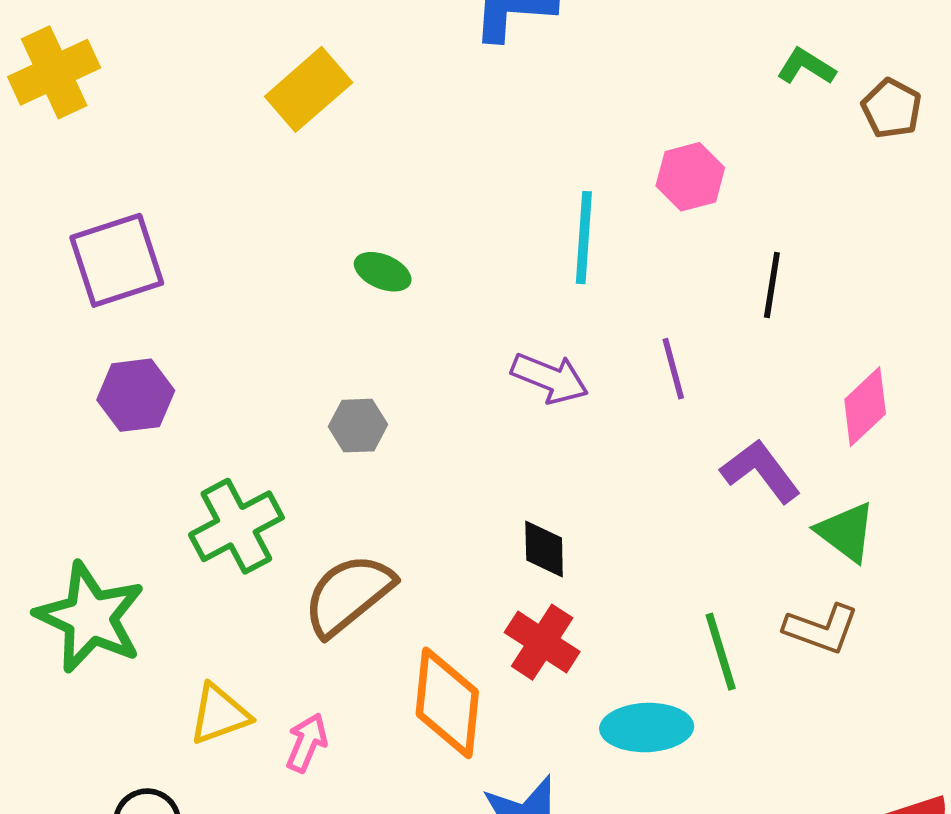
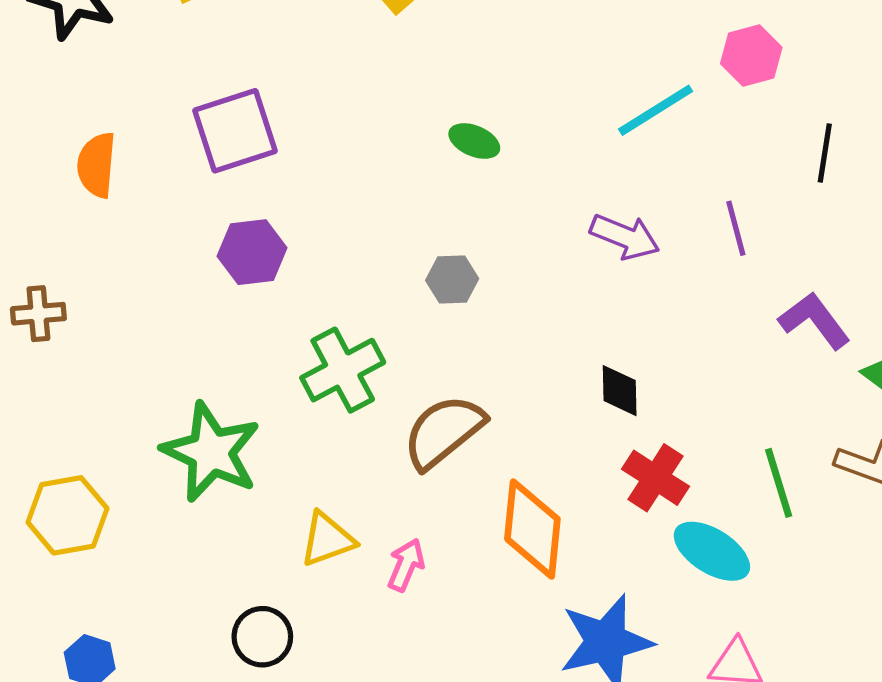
cyan line: (584, 238) -> (656, 110), turned 54
red cross: (542, 642) -> (656, 478), moved
cyan ellipse: (647, 728) -> (712, 551), turned 34

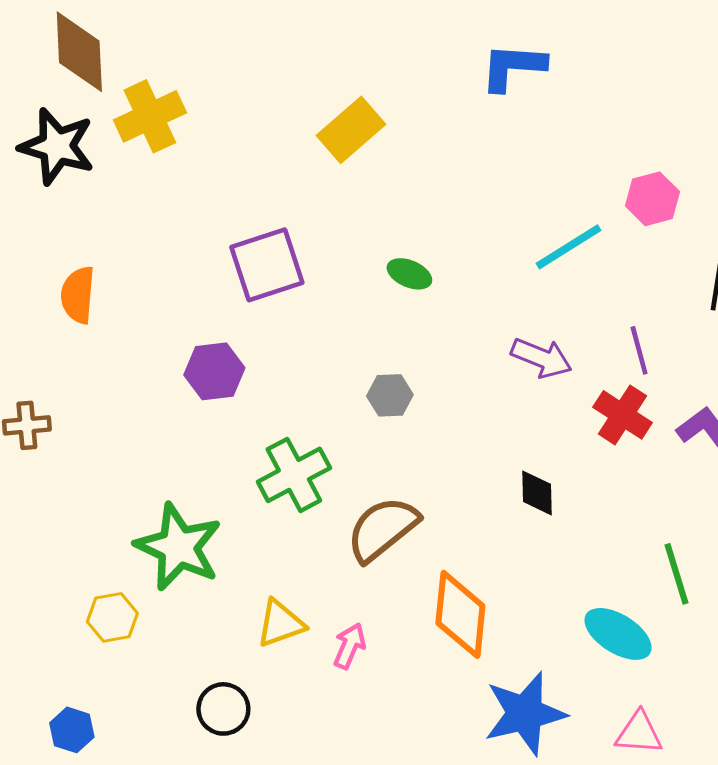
purple square: (235, 131) -> (267, 265), moved
red cross: (656, 478) -> (623, 415), moved
yellow hexagon: (67, 515) -> (112, 617), moved, size x0.7

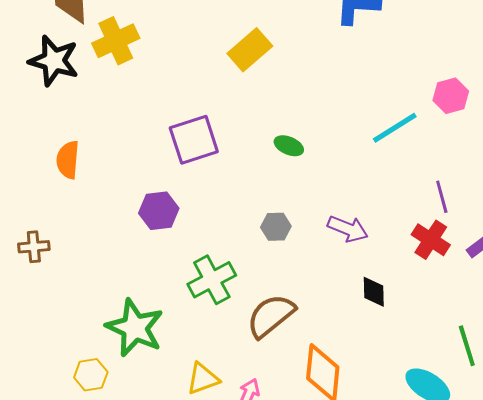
purple arrow: (541, 358) -> (348, 229), moved

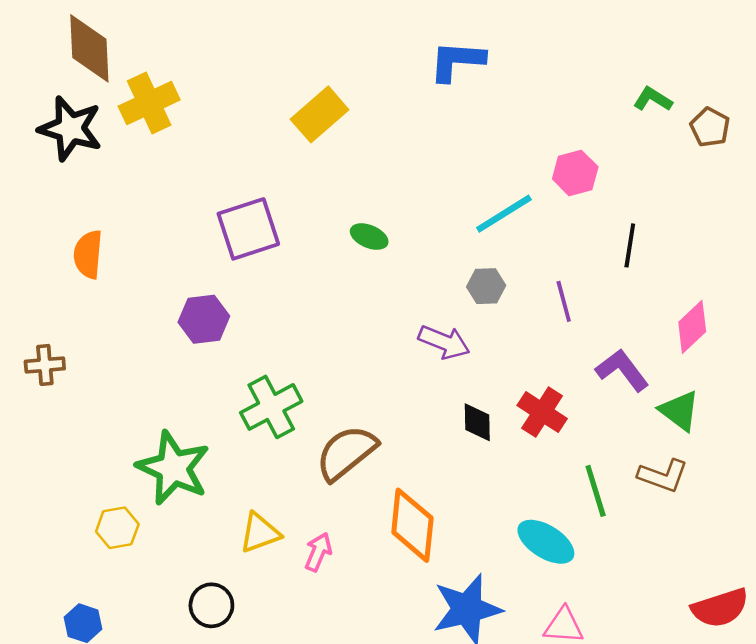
gray hexagon: (276, 227) -> (486, 286), moved
red cross: (431, 240) -> (542, 412), moved

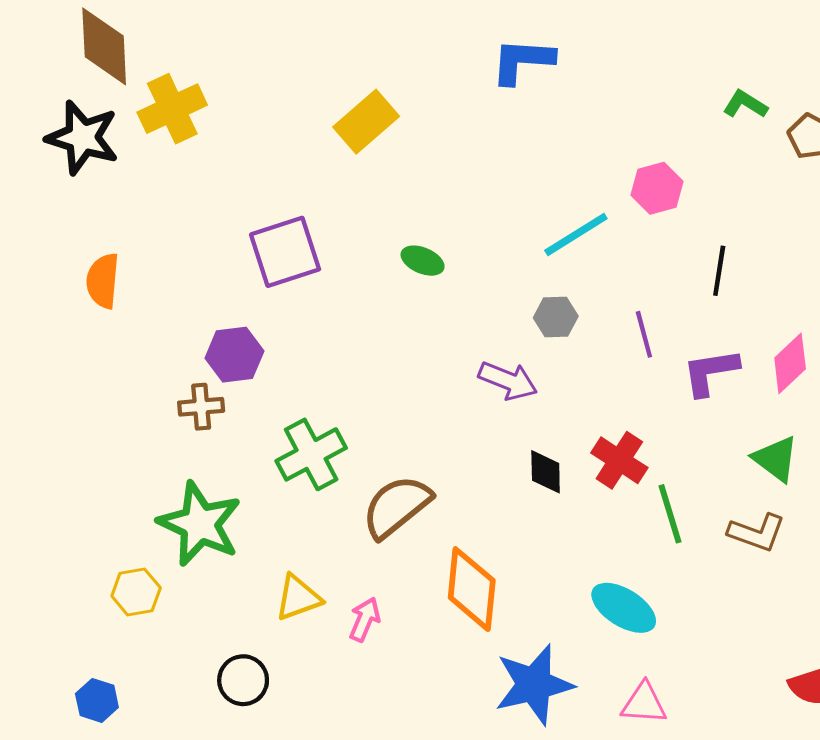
brown cross: (45, 365) -> (201, 407), moved
purple L-shape: (622, 370) -> (710, 372), moved, turned -62
green line: (596, 491) -> (670, 514), moved

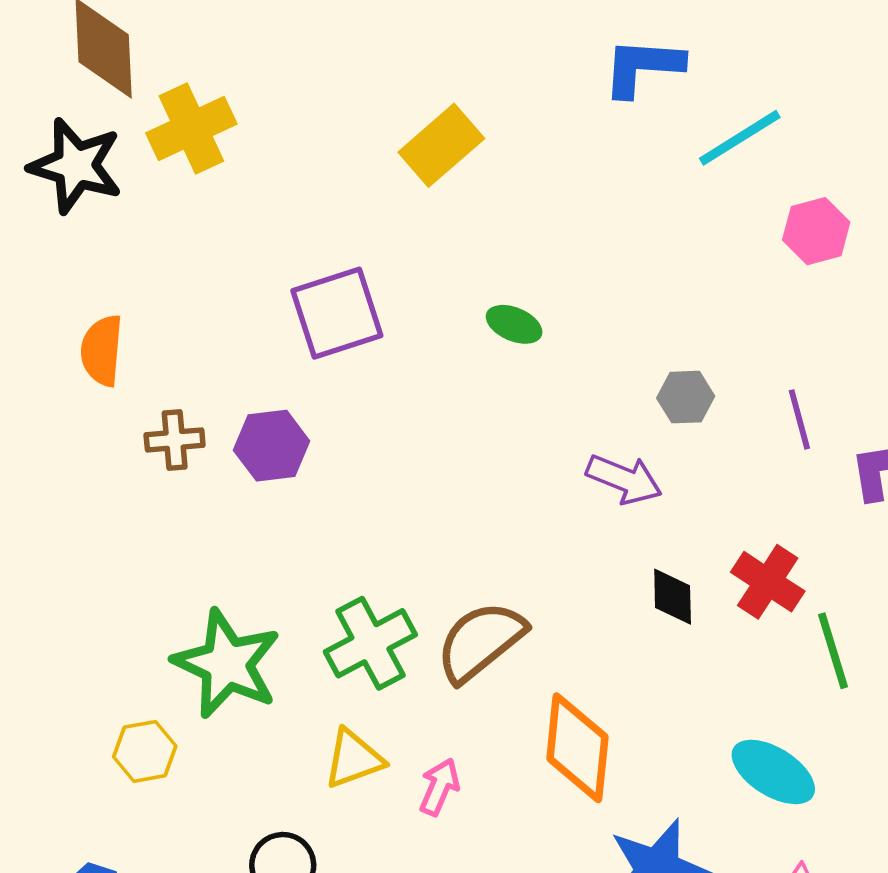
cyan line: (576, 235) -> (740, 138), moved
brown cross: (201, 407) -> (175, 440), moved
green cross: (311, 454) -> (370, 643), moved

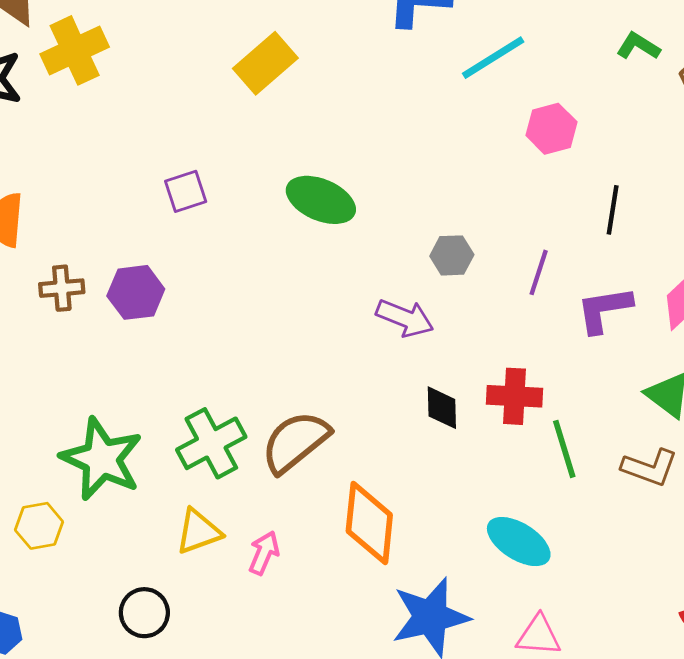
purple square: (337, 313) -> (186, 191), size x0.6
green ellipse: (514, 324) -> (321, 200), size x1.6
purple line: (799, 419) -> (539, 272), turned 33
red cross: (768, 582) -> (514, 396), turned -30

